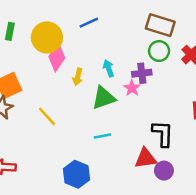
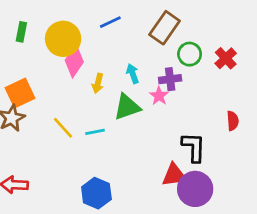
brown rectangle: (160, 25) -> (165, 28), moved, turned -72
cyan line: (102, 136) -> (95, 132), moved
purple circle: (164, 171) -> (195, 189), size x1.6

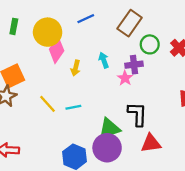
green triangle: (127, 107) -> (109, 129), moved
black L-shape: (194, 147) -> (137, 114), moved
red triangle: (174, 175) -> (151, 143), moved
purple circle: (195, 189) -> (107, 148), moved

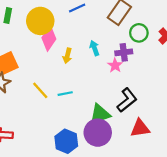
black L-shape: (137, 114) -> (127, 100), turned 50

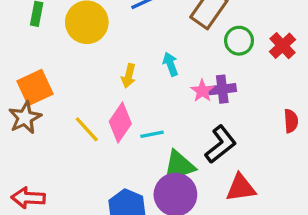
pink diamond: (49, 38) -> (120, 123), moved
purple cross: (124, 52) -> (222, 89), moved
cyan line: (65, 94) -> (152, 134), moved

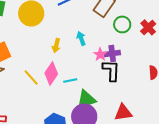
black L-shape: (221, 144) -> (111, 70), moved, turned -50

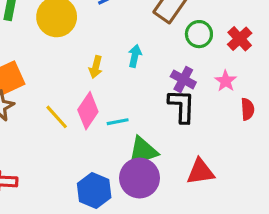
cyan arrow: (81, 38) -> (135, 56), turned 32
purple cross: (112, 53) -> (183, 79), turned 35
pink star: (100, 54) -> (226, 81), moved

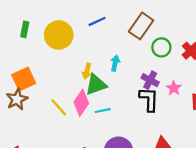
pink star: (226, 81) -> (174, 88), moved
green triangle: (143, 151) -> (96, 85), moved

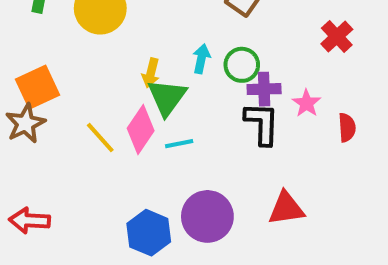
green circle: (161, 47) -> (242, 65), moved
purple cross: (150, 80) -> (264, 89), turned -30
green triangle: (96, 85) -> (167, 97), turned -35

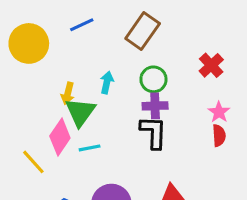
green circle: (242, 65) -> (153, 79), moved
pink star: (306, 103) -> (219, 112), moved
yellow line: (100, 138) -> (33, 162), moved

